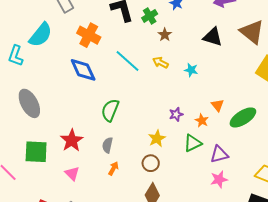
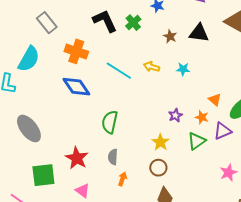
brown star: (165, 35) -> (170, 36), moved
purple triangle: (219, 154) -> (223, 131), moved

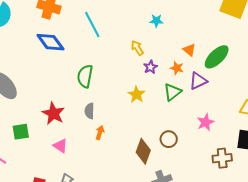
yellow arrow: (152, 67) -> (137, 48), moved, turned 42
cyan line: (119, 71) -> (92, 24), turned 32
brown circle: (158, 168) -> (169, 139), moved
green square: (43, 175) -> (21, 132), size x0.7

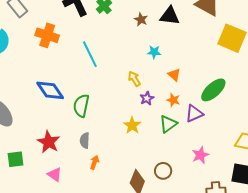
blue diamond: (50, 42) -> (50, 90), moved
orange triangle: (189, 50) -> (174, 75), moved

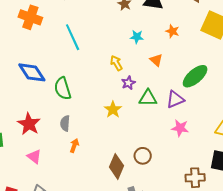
orange star: (173, 100) -> (172, 31), moved
green semicircle: (81, 106) -> (63, 88), turned -30
green triangle: (168, 124) -> (148, 98), moved, turned 36
pink star: (200, 155) -> (180, 128), moved, turned 30

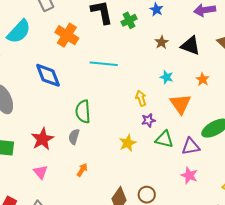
cyan line: (73, 37) -> (104, 64), turned -72
orange triangle: (156, 60) -> (181, 104), size x1.6
blue diamond: (32, 72) -> (48, 75), moved
gray semicircle: (65, 123) -> (74, 137), moved

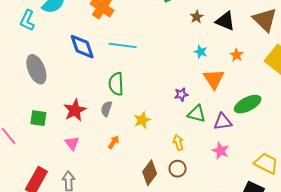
cyan line: (104, 64) -> (123, 45), moved
yellow arrow: (141, 98) -> (178, 143), moved
yellow star: (128, 143) -> (142, 120), moved

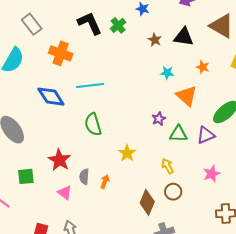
gray semicircle: (106, 109) -> (84, 177), moved
pink star: (221, 151) -> (212, 174), moved, turned -30

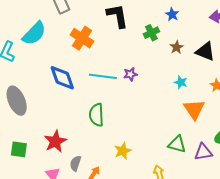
green cross: (118, 25) -> (151, 33), moved
purple star: (159, 119) -> (130, 74), moved

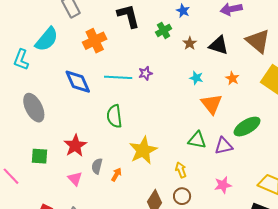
orange cross: (82, 38) -> (95, 41), turned 35
yellow star: (123, 151) -> (143, 150), size x1.6

